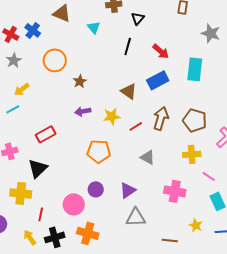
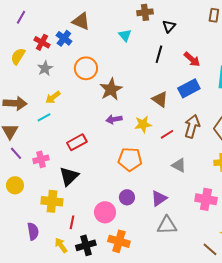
brown triangle: (62, 13) -> (81, 21), moved
brown star: (80, 81) -> (111, 89), size x1.6
brown line: (170, 240) -> (210, 249), moved, turned 35

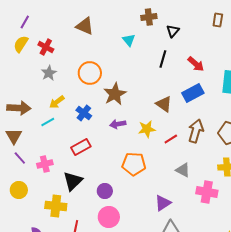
blue cross: (64, 38) -> (84, 113), moved
yellow semicircle: (18, 56) -> (21, 44), moved
purple circle: (127, 197) -> (105, 191), moved
pink cross: (206, 199) -> (207, 192), moved

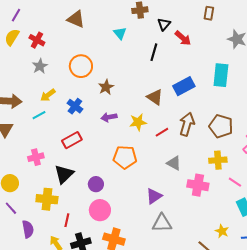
red arrow: (196, 64) -> (183, 38), moved
brown star: (115, 94) -> (106, 87), size x0.7
purple line: (20, 158) -> (11, 208), moved

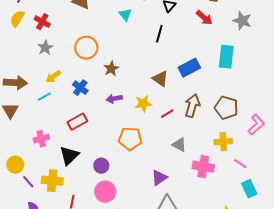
red arrow: (183, 38) -> (204, 18), moved
purple line: (11, 208) -> (28, 182), moved

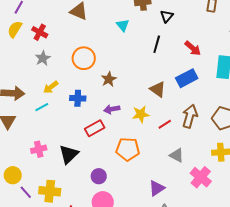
red arrow: (204, 18) -> (193, 48), moved
blue cross: (80, 88) -> (78, 98), turned -35
red rectangle: (77, 122) -> (95, 128), moved
black triangle: (69, 156) -> (69, 154), moved
pink cross: (203, 167) -> (201, 177), turned 30

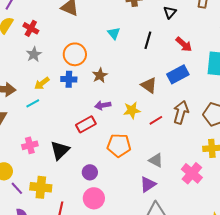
black triangle: (167, 16) -> (170, 12), moved
cyan triangle: (123, 25) -> (114, 33), moved
blue cross: (78, 98) -> (69, 79), moved
gray triangle: (177, 155) -> (156, 160), moved

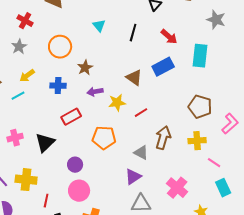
red cross: (31, 28) -> (25, 21), moved
blue cross: (69, 79) -> (58, 86), moved
purple arrow: (103, 105) -> (95, 92), moved
brown arrow: (181, 112) -> (163, 138), moved
pink cross: (192, 173) -> (177, 188), moved

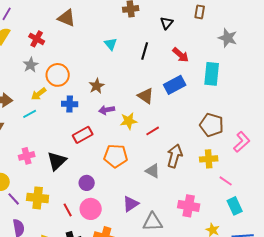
orange circle: (60, 47) -> (58, 75), moved
purple triangle: (133, 177) -> (131, 204), moved
pink cross: (177, 188) -> (189, 206), turned -30
red line: (46, 201) -> (68, 210), moved, turned -40

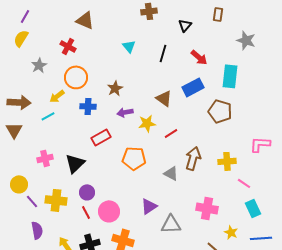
red cross: (37, 39) -> (68, 46), moved
gray star: (31, 65) -> (39, 65), moved
brown pentagon: (212, 125) -> (220, 111), moved
pink L-shape: (242, 142) -> (260, 144), turned -135
purple circle: (87, 183) -> (87, 192), moved

